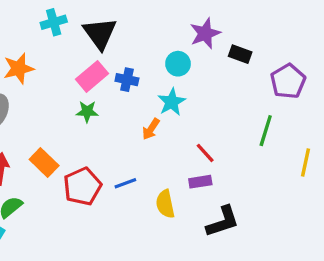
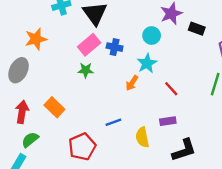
red line: (205, 153) -> (171, 89), moved
red pentagon: (82, 186) -> (82, 147), moved

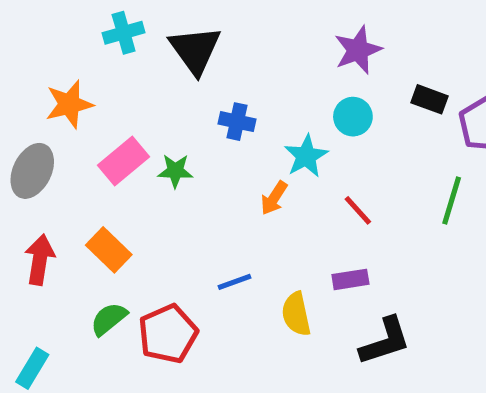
black rectangle: (197, 29) -> (429, 99), moved
cyan circle: (152, 36) -> (353, 117), moved
pink rectangle: (89, 45) -> (124, 161), moved
green semicircle: (30, 140) -> (109, 319), moved

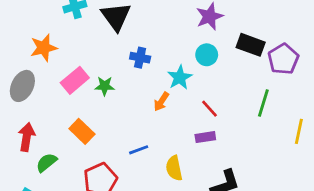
black rectangle: (429, 99) -> (251, 45), size x1.4
orange rectangle: (109, 250) -> (82, 131), moved
purple rectangle: (350, 279) -> (205, 137), moved
green semicircle: (109, 319) -> (46, 163), moved

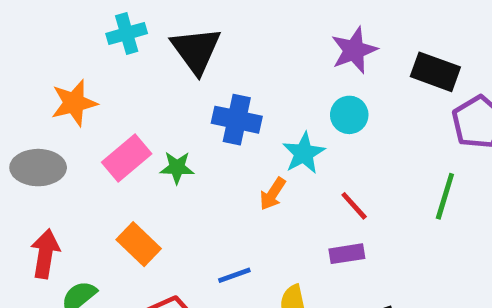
black rectangle: (251, 45) -> (435, 72), moved
blue cross: (140, 58) -> (237, 120), size x1.4
gray ellipse: (22, 86) -> (38, 168), turned 64

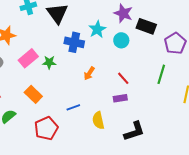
purple star: (354, 50) -> (123, 13), turned -30
black rectangle: (435, 72) -> (146, 26), moved
cyan star: (304, 153) -> (97, 29), moved

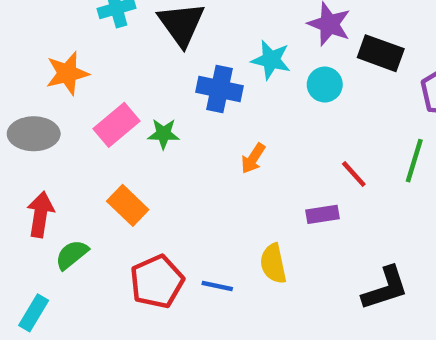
cyan star: (97, 29) -> (271, 60), turned -30
red line: (123, 78) -> (354, 174), moved
blue line: (73, 107) -> (217, 286), moved, turned 32
black L-shape: (134, 131) -> (385, 288), moved

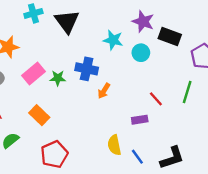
blue cross: (219, 89) -> (87, 69), moved
blue line: (217, 286) -> (137, 157), moved, turned 42

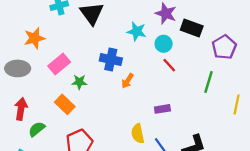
green star: (58, 78) -> (79, 82), moved
red line: (156, 99) -> (169, 65), moved

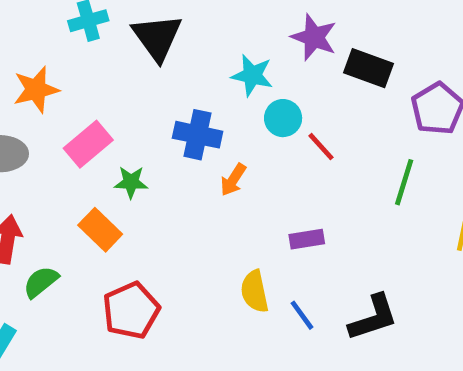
cyan circle: (164, 44) -> (283, 118), moved

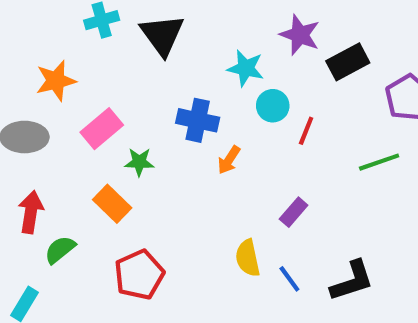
black rectangle: (369, 68) -> (348, 62), turned -48
red line: (321, 147) -> (306, 131), turned 64
green line: (404, 182) -> (379, 162), turned 54
purple rectangle: (307, 239) -> (294, 212), turned -40

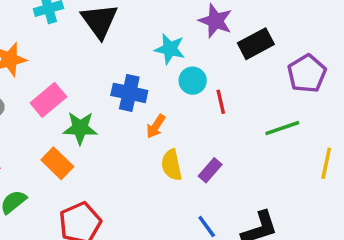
red line: (306, 131) -> (221, 102), turned -35
green star: (139, 162) -> (80, 128), size x1.4
yellow semicircle: (248, 258) -> (172, 165), moved

